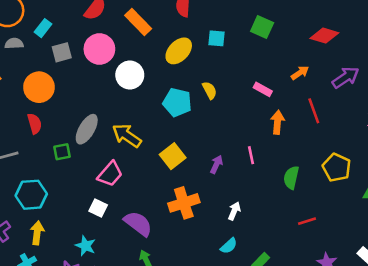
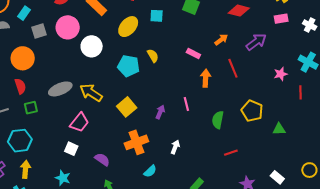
gray ellipse: (87, 129) -> (60, 89), turned 40
green square: (62, 152) -> (31, 108), moved
purple semicircle: (138, 224) -> (102, 159), size x0.7
cyan semicircle: (229, 246) -> (150, 171), moved

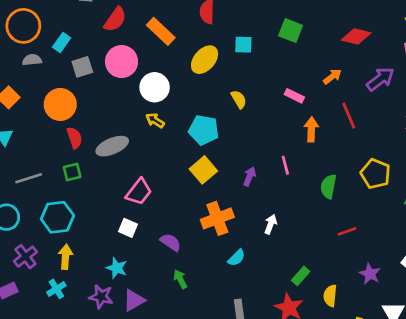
cyan pentagon: (128, 66) -> (204, 130), moved
red semicircle: (20, 86) -> (74, 138), moved
yellow arrow: (91, 93) -> (155, 120), moved, size x0.6

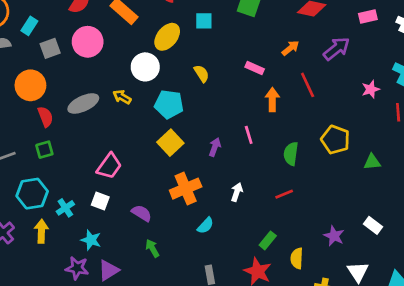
white circle: (155, 87) -> (145, 67), moved
gray ellipse: (112, 146) -> (83, 104), moved
red line: (347, 231) -> (284, 194), moved
cyan cross: (56, 289) -> (65, 208), moved

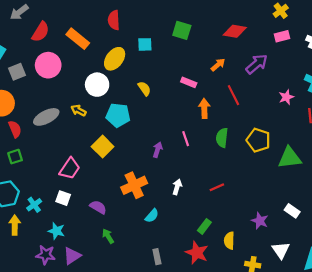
yellow square: (170, 143) -> (103, 147), moved
green semicircle: (291, 154) -> (222, 138), moved
green triangle: (372, 162) -> (290, 158), size x1.6

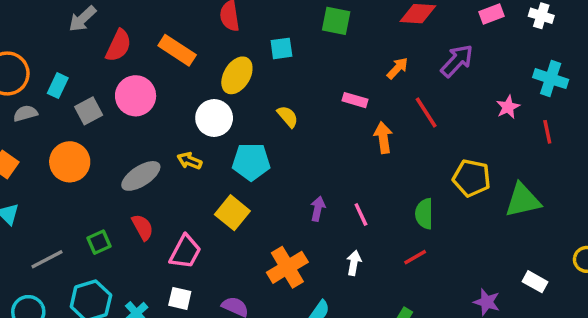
red semicircle: (15, 129) -> (143, 227), moved
green semicircle: (222, 138) -> (424, 214), moved
pink line: (186, 139) -> (361, 214), moved

